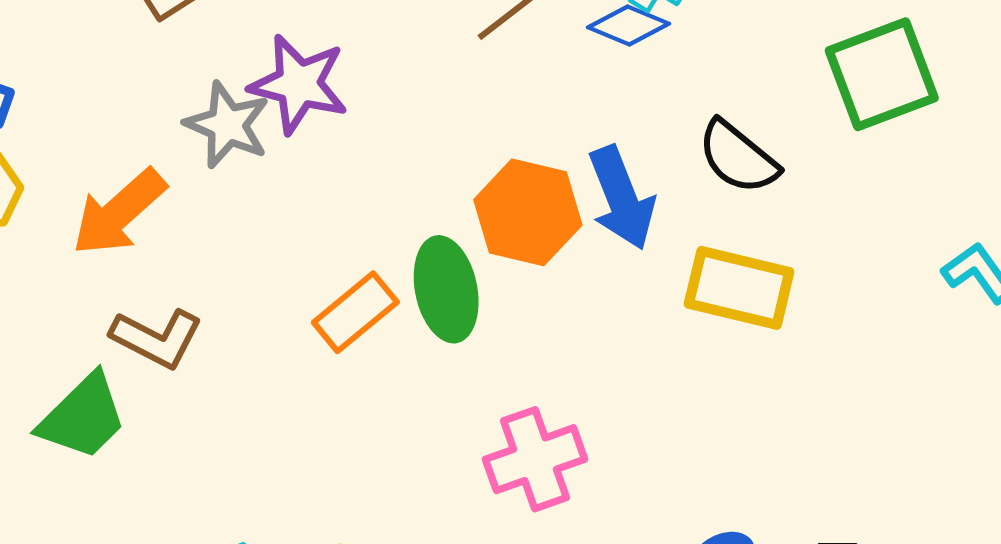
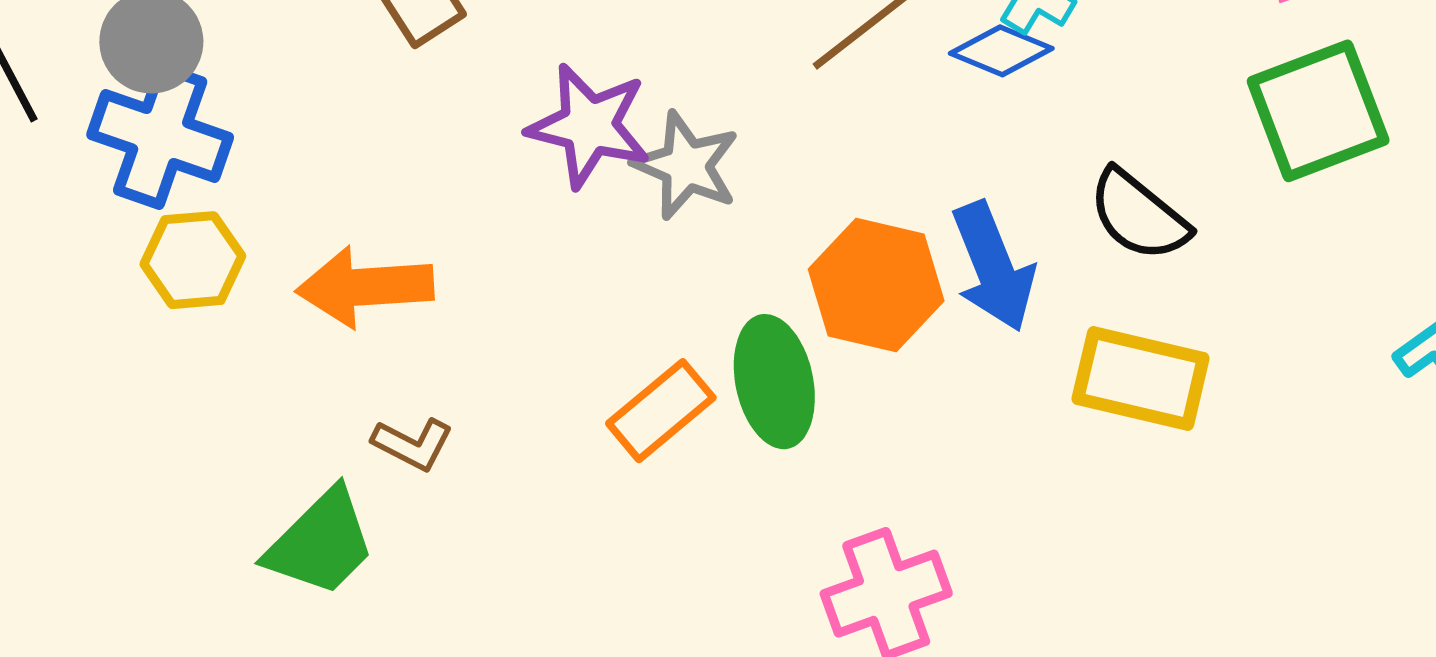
gray star: (227, 125) -> (686, 165), moved
orange arrow: (119, 212) -> (365, 287), turned 38
brown L-shape: (157, 338) -> (413, 444), size x0.7

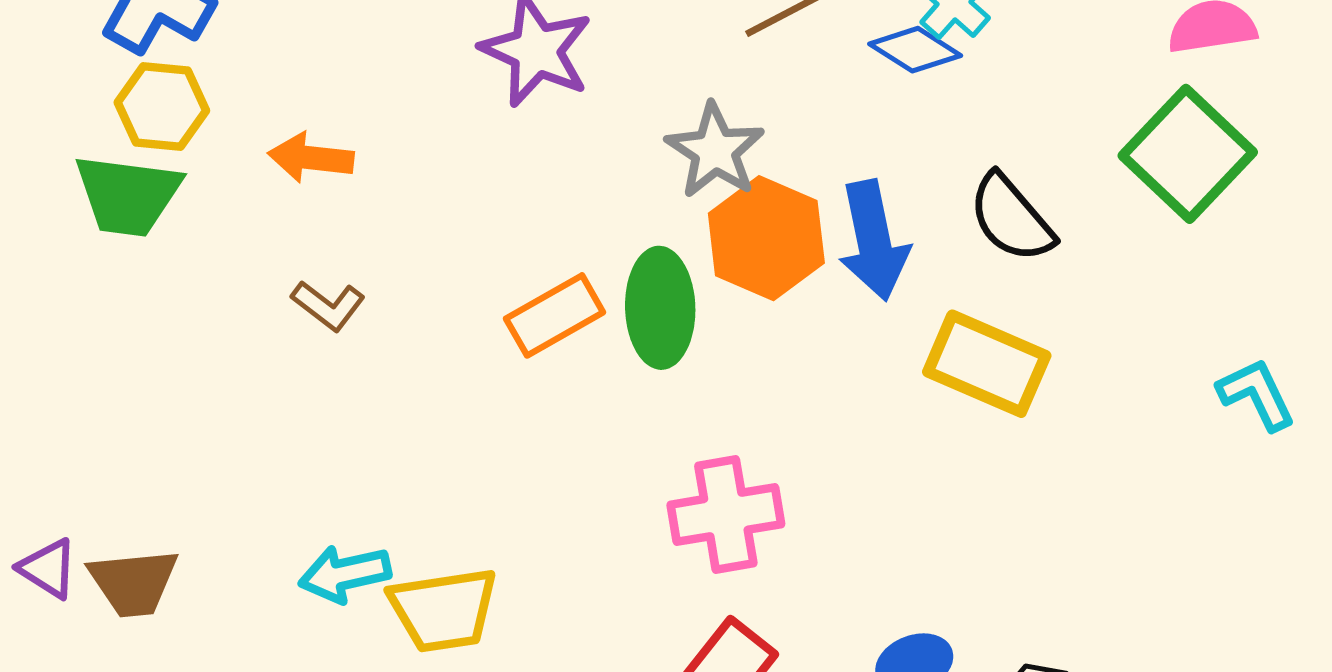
green square: (1318, 111) -> (1188, 154), turned -36
gray star: (686, 165) -> (715, 151), moved
orange arrow: (365, 287) -> (311, 158), size x0.7
green trapezoid: (321, 543) -> (128, 195), moved, turned 42

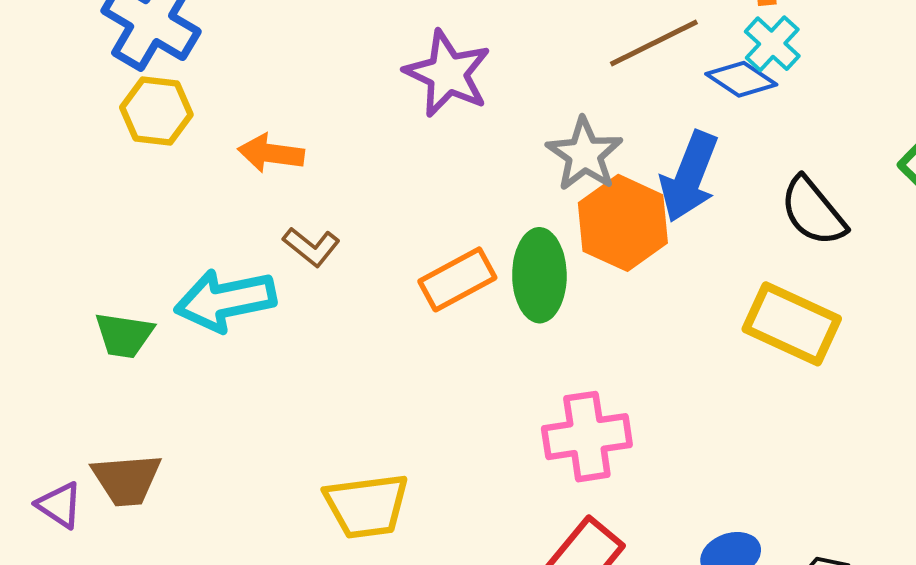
green trapezoid: (128, 195) -> (124, 335), moved, size x0.7
blue arrow: (874, 241) -> (689, 177), moved, turned 32
brown L-shape: (328, 305) -> (311, 247), moved
purple triangle: (48, 568) -> (60, 505), moved
cyan arrow: (345, 574) -> (225, 300), moved, size x1.4

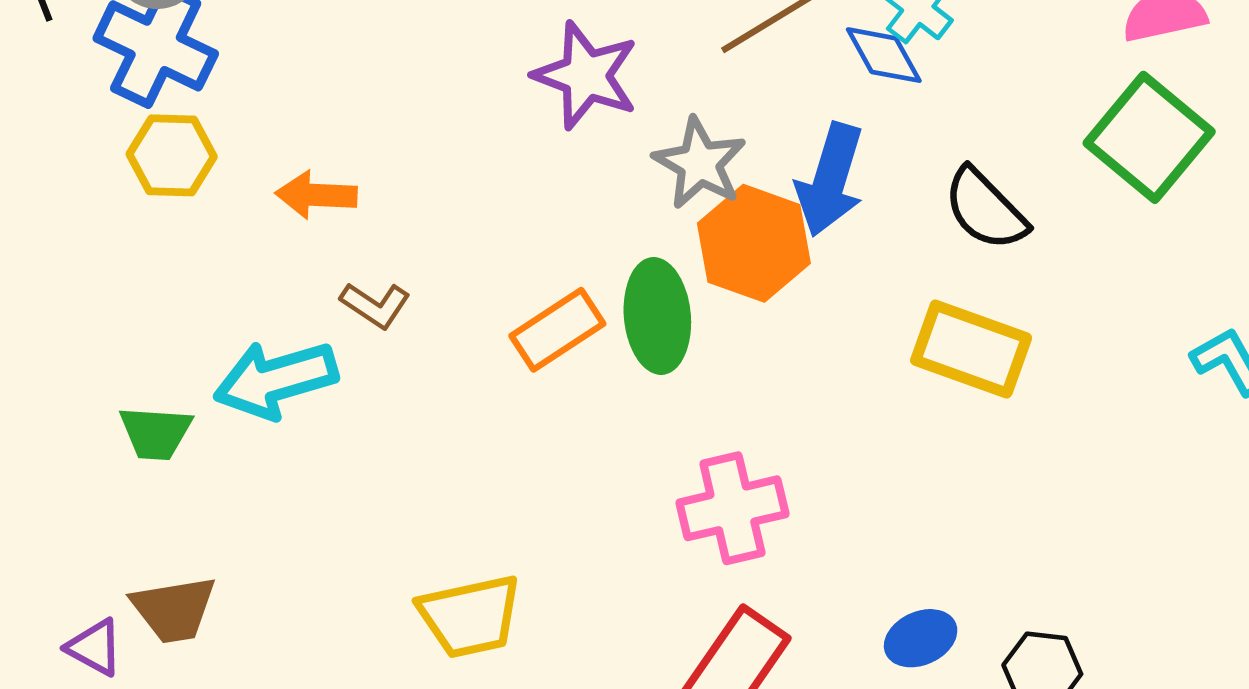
purple star: (448, 74) -> (586, 75), moved
blue diamond: (741, 79) -> (884, 55), turned 32

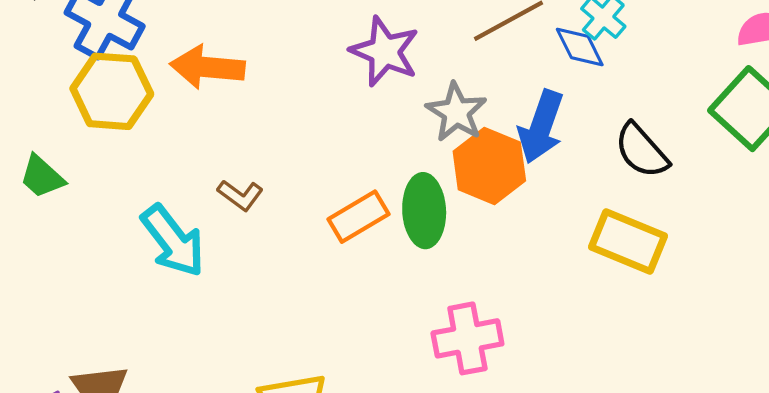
yellow hexagon: (172, 155) -> (112, 91), size x1.4
orange arrow: (316, 195) -> (207, 67), moved, size x1.4
cyan arrow: (276, 380) -> (173, 241), turned -114
green trapezoid: (156, 433) -> (42, 177), moved, turned 36

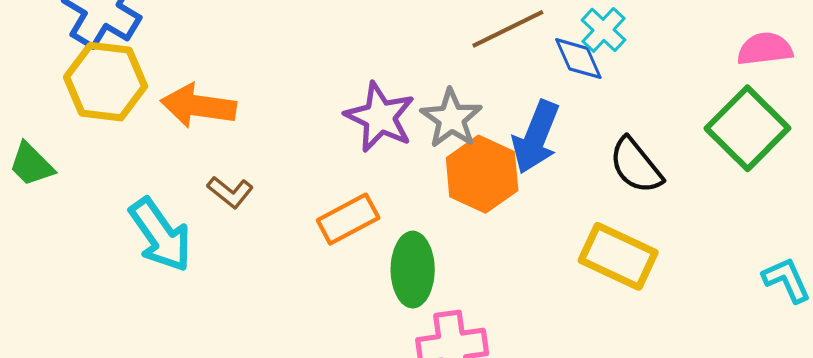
purple star: (385, 51) -> (380, 117), moved
orange arrow: (207, 67) -> (198, 106), moved
green ellipse: (424, 211) -> (413, 270), moved

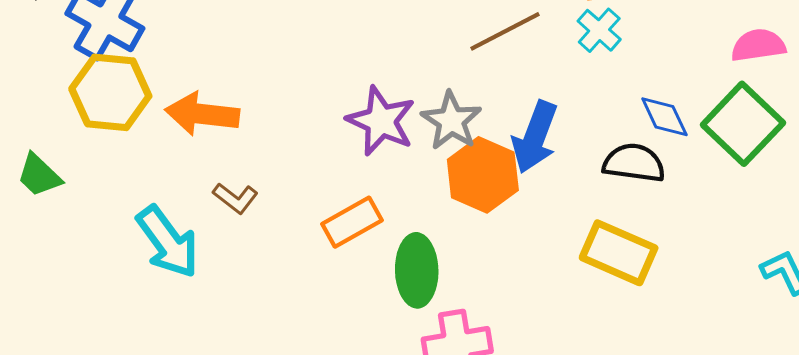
blue diamond: (578, 59) -> (664, 117), moved
black semicircle: (636, 166) -> (634, 163), turned 138

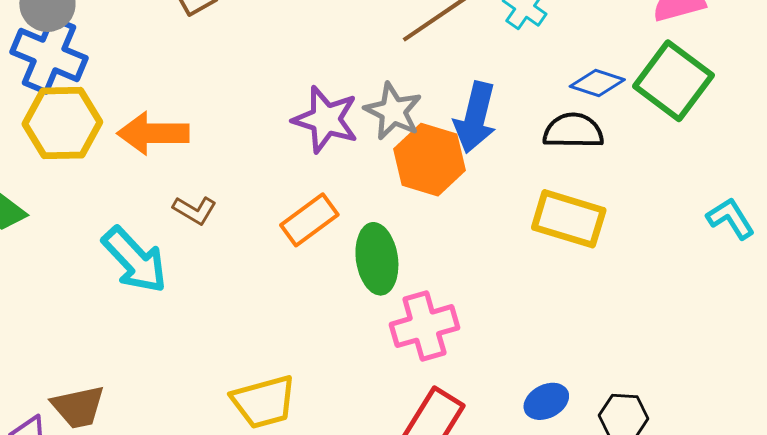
blue diamond: (664, 117) -> (597, 83), turned -40

